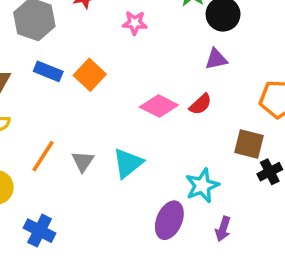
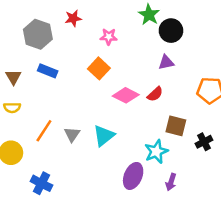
orange square: (90, 75) -> (99, 68), moved
brown square: (249, 144) -> (176, 126), moved

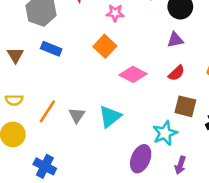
red semicircle: (155, 94) -> (176, 73), moved
yellow semicircle: (12, 108) -> (14, 100), moved

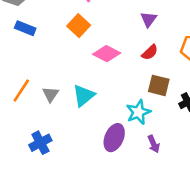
purple triangle: (175, 40) -> (149, 19), turned -42
purple arrow: (180, 165) -> (154, 144), turned -42
blue cross: (45, 166) -> (40, 143), moved, turned 35

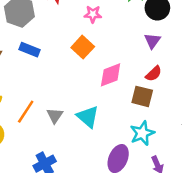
pink diamond: (107, 54) -> (111, 75), turned -48
brown square: (159, 85) -> (142, 96), moved
cyan triangle: (84, 96) -> (88, 117), turned -40

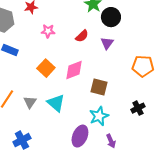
pink star: (93, 14) -> (48, 31), moved
orange square: (83, 47) -> (46, 68), moved
red semicircle: (154, 74) -> (82, 36), moved

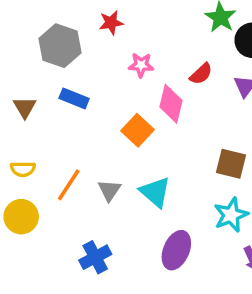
pink diamond: (74, 70) -> (171, 104), moved, turned -55
purple ellipse: (80, 136) -> (176, 250), moved

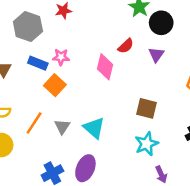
pink star: (141, 65) -> (61, 57), moved
orange square: (138, 130) -> (55, 85), moved
purple ellipse: (176, 250) -> (85, 168), moved

